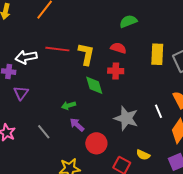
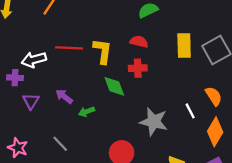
purple arrow: (77, 125) -> (64, 96), moved

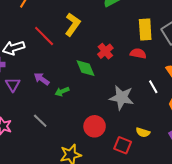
red semicircle: (139, 42) -> (138, 53), moved
red line: (69, 48) -> (44, 36), turned 45
yellow L-shape: (103, 51) -> (73, 24), moved, turned 30
red cross: (138, 68) -> (105, 51), turned -35

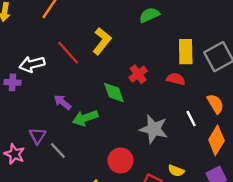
purple triangle: (13, 85) -> (37, 136), moved
green arrow: (62, 91) -> (85, 118), size x1.5

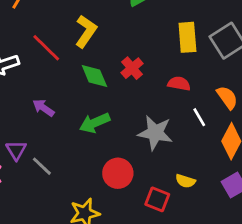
red semicircle: (176, 79) -> (179, 84), moved
green diamond: (114, 92) -> (94, 76), moved
green arrow: (85, 118) -> (95, 123), moved

